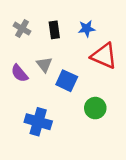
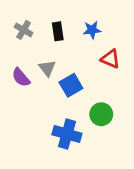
red triangle: (104, 56) -> (110, 59), size x0.7
blue square: (67, 81) -> (71, 85), turned 35
blue cross: (38, 122) -> (67, 134), moved

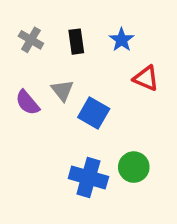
blue star: (92, 30) -> (122, 40), turned -30
blue square: (71, 85) -> (94, 113), turned -30
green circle: (101, 114) -> (134, 167), moved

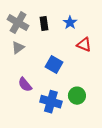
gray cross: (31, 40) -> (18, 23), size x1.5
gray triangle: (62, 90) -> (18, 48), moved, turned 32
purple semicircle: (27, 103) -> (25, 85), moved

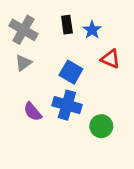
black rectangle: (44, 24) -> (67, 25), moved
blue square: (54, 65) -> (71, 72), moved
blue cross: (51, 102) -> (67, 105), moved

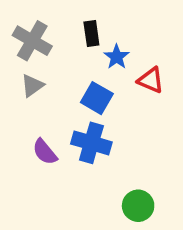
blue star: (92, 30) -> (117, 57), moved
green circle: (101, 126) -> (138, 206), moved

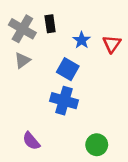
black rectangle: (91, 34) -> (50, 24), moved
red triangle: (151, 80) -> (112, 44), moved, turned 42
purple semicircle: (45, 152) -> (31, 141), moved

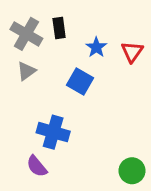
blue cross: (64, 101) -> (53, 132), moved
green circle: (97, 145) -> (132, 171), moved

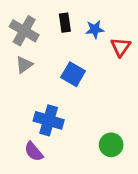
black rectangle: (59, 28) -> (65, 23), moved
blue star: (96, 47) -> (95, 29), moved, turned 30
green circle: (132, 171) -> (111, 145), moved

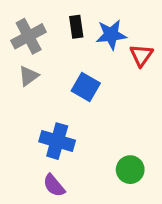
blue star: (95, 29) -> (111, 35), size x1.4
gray cross: (24, 31) -> (29, 36), turned 32
purple semicircle: (34, 152) -> (54, 185), moved

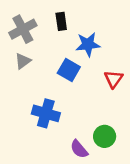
blue star: (111, 35) -> (88, 44), moved
red triangle: (141, 55) -> (113, 79), moved
purple semicircle: (54, 185) -> (79, 149), moved

